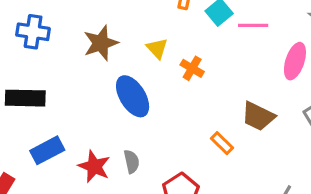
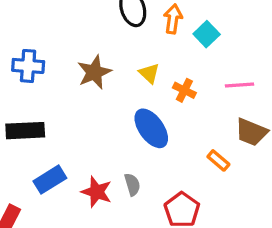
pink line: (253, 25) -> (239, 85), moved
blue ellipse: (133, 96) -> (151, 128), moved

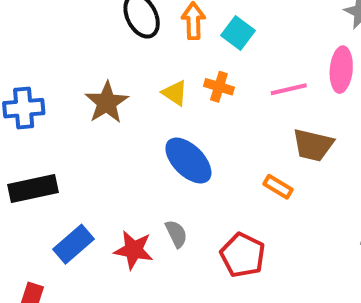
orange cross: (184, 90) -> (219, 87), moved

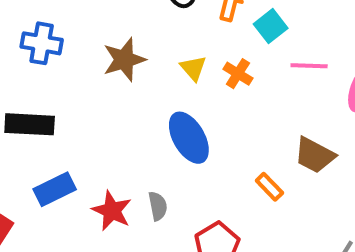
pink line: (289, 89) -> (309, 66), moved

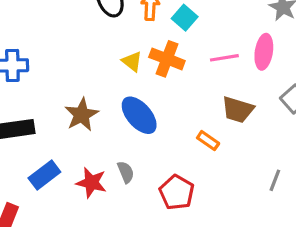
brown star: (124, 60) -> (82, 115), moved
pink line: (309, 66) -> (224, 58), moved
orange cross: (238, 74) -> (167, 59), size x1.5

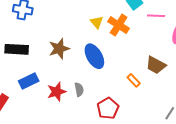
pink line: (224, 58) -> (156, 16), moved
red star: (91, 183) -> (57, 92), turned 30

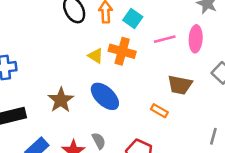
pink line: (156, 16) -> (165, 39), moved

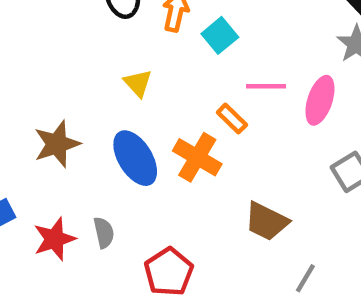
orange cross: (122, 51) -> (197, 157), moved
brown trapezoid: (180, 85) -> (266, 221), moved
orange rectangle: (159, 111) -> (232, 119), moved

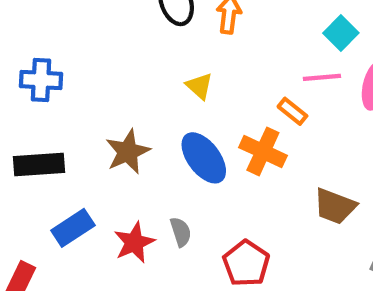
cyan square: (220, 35) -> (341, 33), moved

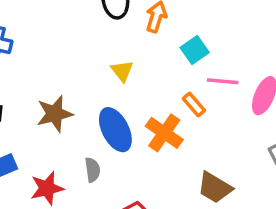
cyan square: (341, 33) -> (195, 50), moved
gray semicircle: (181, 232) -> (93, 170), moved

